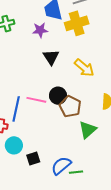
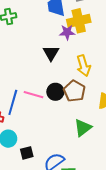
purple star: (40, 30) -> (67, 32), moved
yellow arrow: (84, 68) -> (83, 66), turned 30
brown pentagon: (70, 106) -> (74, 91), moved

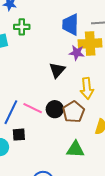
green triangle: (83, 128) -> (75, 149), turned 30
black square: (27, 153) -> (19, 135), moved

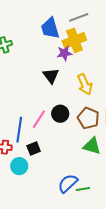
pink line: (33, 108) -> (39, 119), turned -66
brown pentagon: (74, 112) -> (88, 118), moved
green triangle: (75, 149) -> (92, 146), turned 30

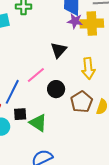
purple star: (64, 53) -> (75, 21), moved
pink line: (39, 119) -> (36, 75), moved
green triangle: (92, 146) -> (38, 123), moved

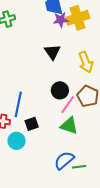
pink line: (36, 75) -> (68, 105), moved
green triangle: (38, 123) -> (69, 126), moved

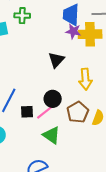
pink line: (68, 105) -> (45, 112), moved
black square: (32, 124) -> (27, 112), moved

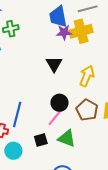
yellow arrow: (85, 79) -> (87, 76), turned -140
black square: (27, 112) -> (41, 140), moved

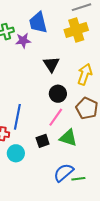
blue trapezoid: (58, 17) -> (38, 23), moved
purple star: (64, 32) -> (23, 41), moved
black circle: (59, 103) -> (58, 94), moved

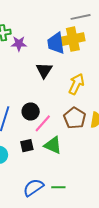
blue trapezoid: (38, 23) -> (56, 43), moved
black circle: (58, 94) -> (31, 111), moved
blue semicircle: (64, 173) -> (33, 187), moved

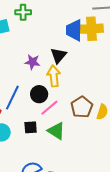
purple star: (19, 44) -> (32, 62), moved
yellow arrow: (76, 84) -> (54, 76), moved, turned -40

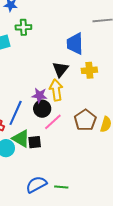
yellow cross: (91, 29) -> (89, 70), moved, size x0.7
purple star: (32, 62) -> (40, 95), moved
green triangle: (56, 131) -> (21, 139), moved

